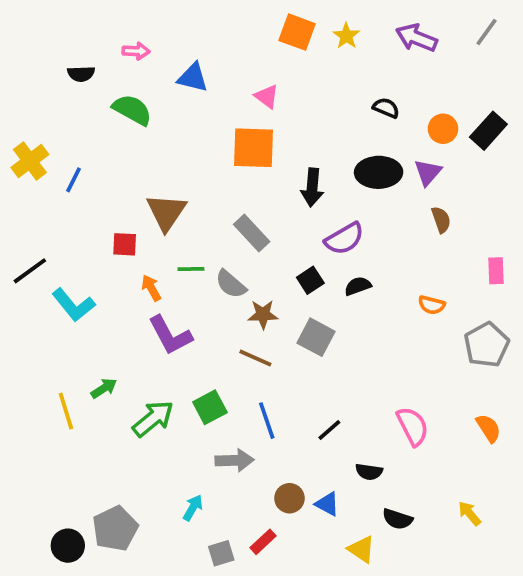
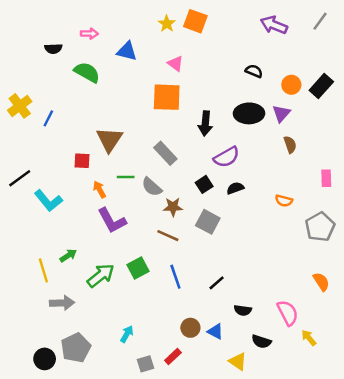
yellow star: (346, 36) -> (167, 24), moved
pink semicircle: (413, 426) -> (288, 313), moved
gray arrow: (235, 460) -> (62, 303), moved

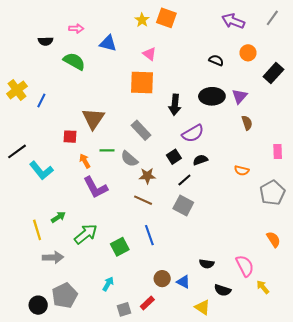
orange circle: (291, 85) -> (248, 53), moved
gray square: (208, 222) -> (183, 205), moved
green square: (138, 268) -> (120, 247), moved
black line: (217, 283) -> (184, 180), moved

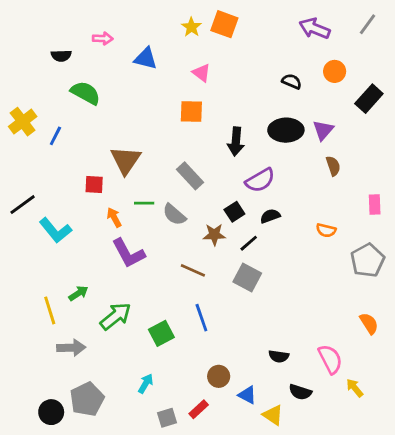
green semicircle: (74, 61) -> (86, 93), moved
orange square: (142, 83) -> (191, 111), size x0.7
brown star: (147, 176) -> (214, 235), moved
blue triangle: (183, 282) -> (247, 395), moved

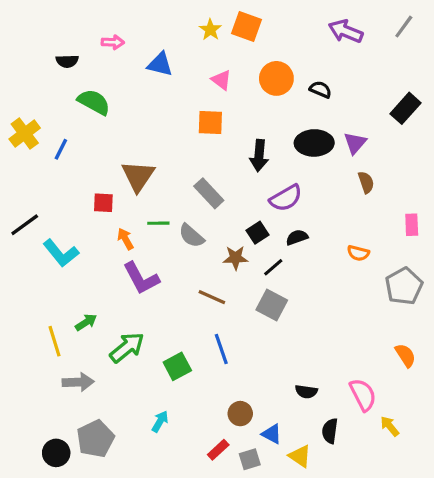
orange circle: (335, 71) -> (276, 78), moved, size x1.4
black semicircle: (300, 392) -> (330, 431), turned 80
gray square: (167, 418) -> (250, 459), moved

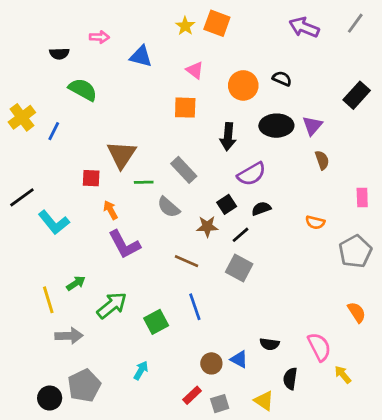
orange circle: (276, 78) -> (243, 85), moved
green line: (158, 223) -> (144, 182), moved
blue triangle: (272, 434) -> (239, 359), moved

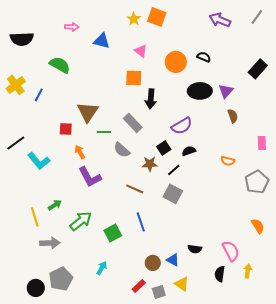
black semicircle: (59, 54) -> (22, 39), moved, size x1.6
black arrow: (228, 137) -> (151, 99), moved
yellow arrow: (343, 375) -> (248, 271), turned 48
black semicircle: (290, 379) -> (220, 274), moved
yellow triangle: (264, 401) -> (182, 284), moved

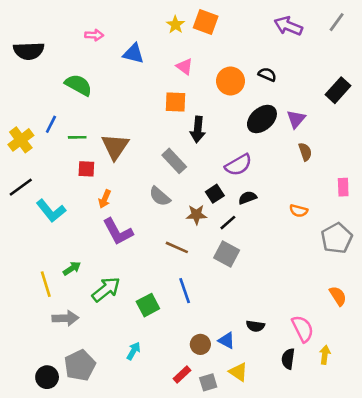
yellow cross: (16, 85) -> (21, 140), moved
black ellipse: (200, 91) -> (262, 119), turned -40
green line: (104, 132) -> (77, 137), moved
orange arrow: (80, 152) -> (105, 199), turned -128

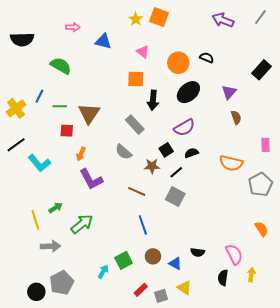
black ellipse: (262, 119) -> (188, 92), moved
orange semicircle: (299, 211) -> (231, 163), size x1.6
green square: (148, 305) -> (124, 260), moved
brown circle: (200, 344) -> (153, 256), moved

